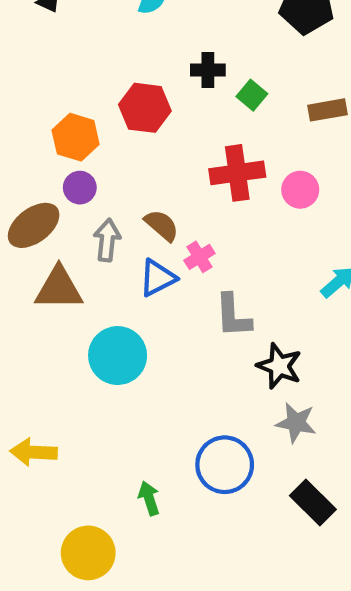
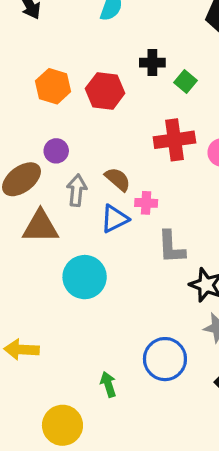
orange hexagon: (76, 137) -> (53, 86), moved
pink cross: (199, 257) -> (146, 203), turned 35

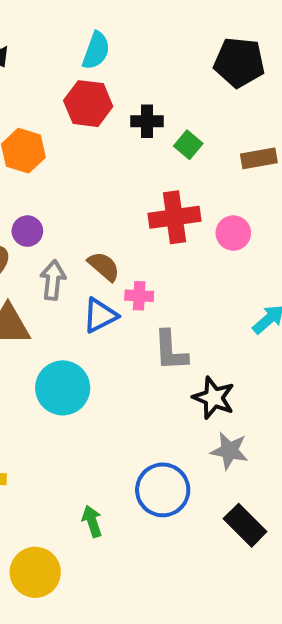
red hexagon: (105, 91) -> (88, 104), moved

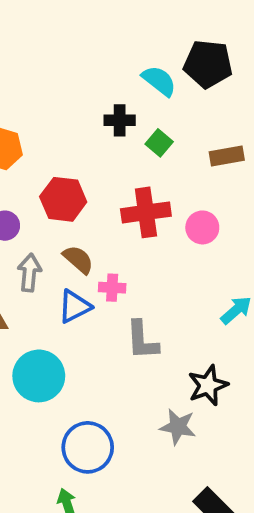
cyan semicircle: (96, 51) -> (159, 81), moved, turned -72
red hexagon: (88, 104) -> (63, 199), moved
black star: (214, 398) -> (208, 385), moved, turned 30
gray star: (229, 451) -> (178, 427), moved
blue circle: (163, 490) -> (88, 447), moved

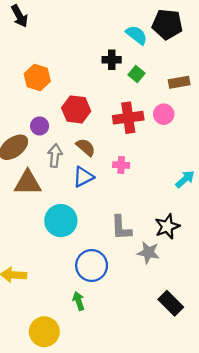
pink circle: (202, 227) -> (164, 114), moved
pink cross: (112, 288) -> (121, 165), moved
gray L-shape: (142, 340) -> (121, 228), moved

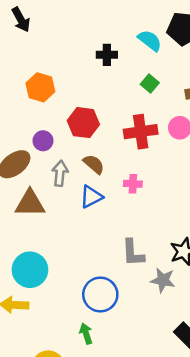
black cross: (112, 60) -> (107, 55), moved
cyan circle: (61, 221) -> (30, 270), moved

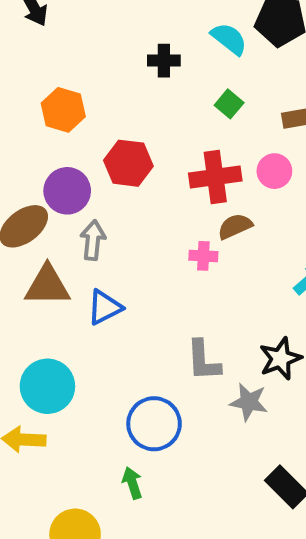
purple circle: (43, 141) -> (67, 191), size x1.5
brown semicircle: (94, 164) -> (235, 226), moved, turned -65
blue triangle: (91, 197) -> (105, 307), moved

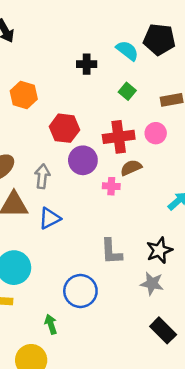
purple circle: (67, 191) -> (83, 160), moved
gray star: (249, 402) -> (152, 284), moved
green arrow: (132, 483) -> (51, 324), moved

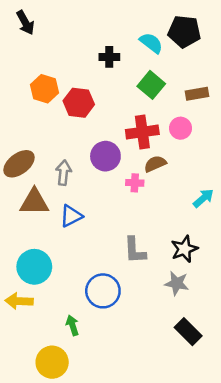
green square: (127, 91) -> (151, 85), size x1.5
red hexagon: (64, 128) -> (79, 103), moved

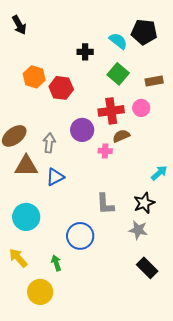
cyan arrow: (203, 198) -> (159, 173), moved
yellow arrow: (19, 301) -> (18, 258), moved, turned 45

